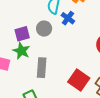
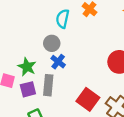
blue cross: (68, 18) -> (58, 62), moved
purple square: (22, 34) -> (28, 89), moved

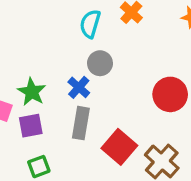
gray circle: (52, 43) -> (100, 63), moved
gray rectangle: (48, 85) -> (81, 123), moved

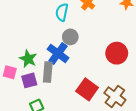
blue cross: (79, 87) -> (58, 53), size x1.5
gray rectangle: (81, 123) -> (48, 72), moved

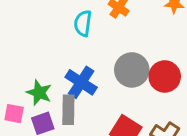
gray circle: (70, 37) -> (132, 70), moved, size x1.5

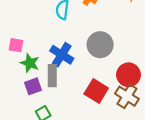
red circle: (165, 76) -> (128, 75), moved
pink square: (14, 114) -> (16, 45), moved

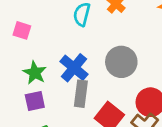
pink square: (16, 45) -> (22, 30), moved
gray rectangle: (52, 76) -> (81, 94), moved

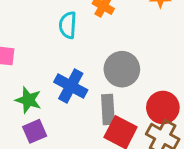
gray rectangle: (81, 94) -> (108, 110), moved

